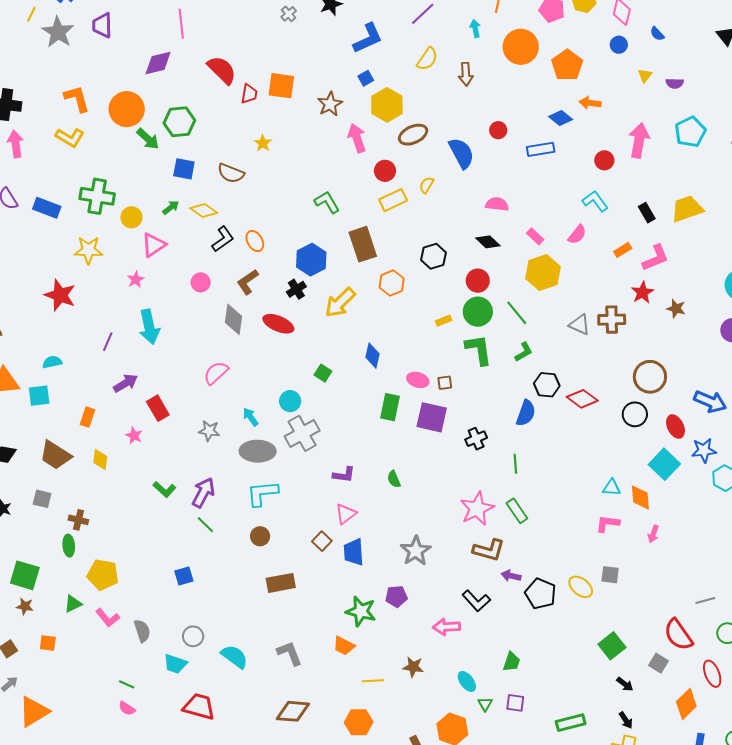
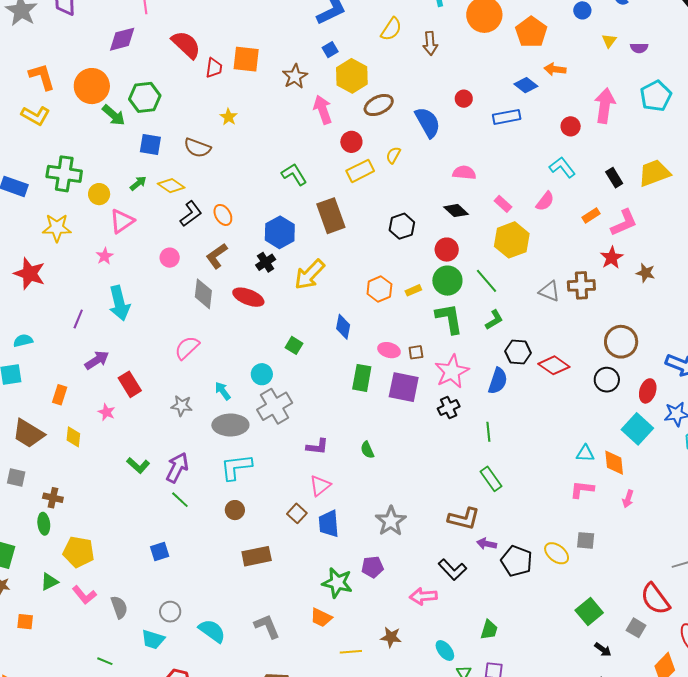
orange hexagon: (392, 283) -> (379, 289), moved
red ellipse: (676, 427) -> (648, 391), turned 45
pink star: (477, 509) -> (452, 372), moved

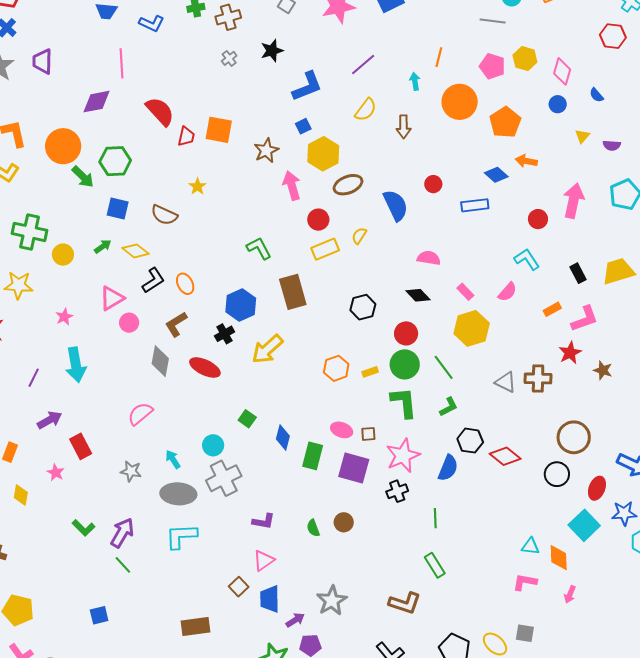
pink triangle: (122, 221) -> (112, 298), moved
blue diamond: (343, 327) -> (283, 438), moved
brown circle: (235, 510) -> (344, 522), moved
purple arrow: (487, 544) -> (295, 620), moved, turned 132

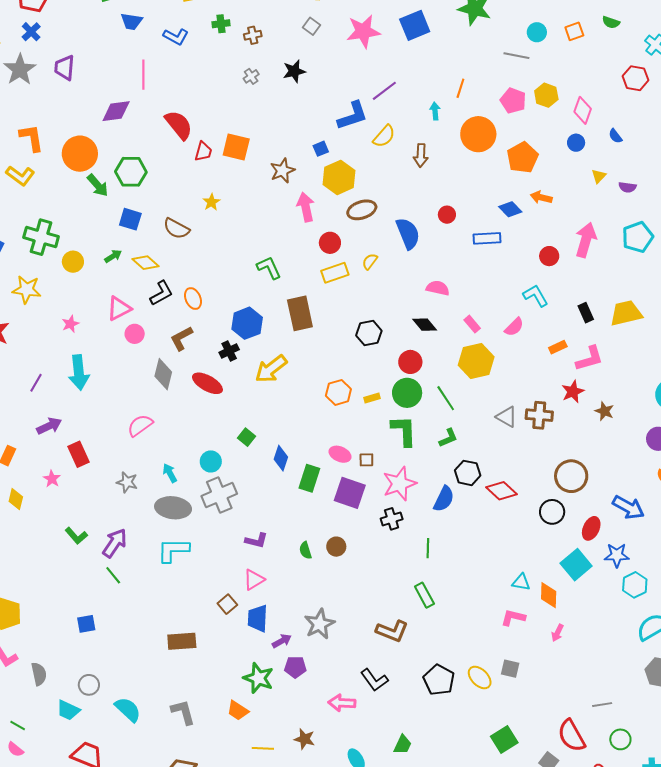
brown cross: (228, 17) -> (253, 35), size x0.7
blue L-shape: (307, 86) -> (353, 116), moved

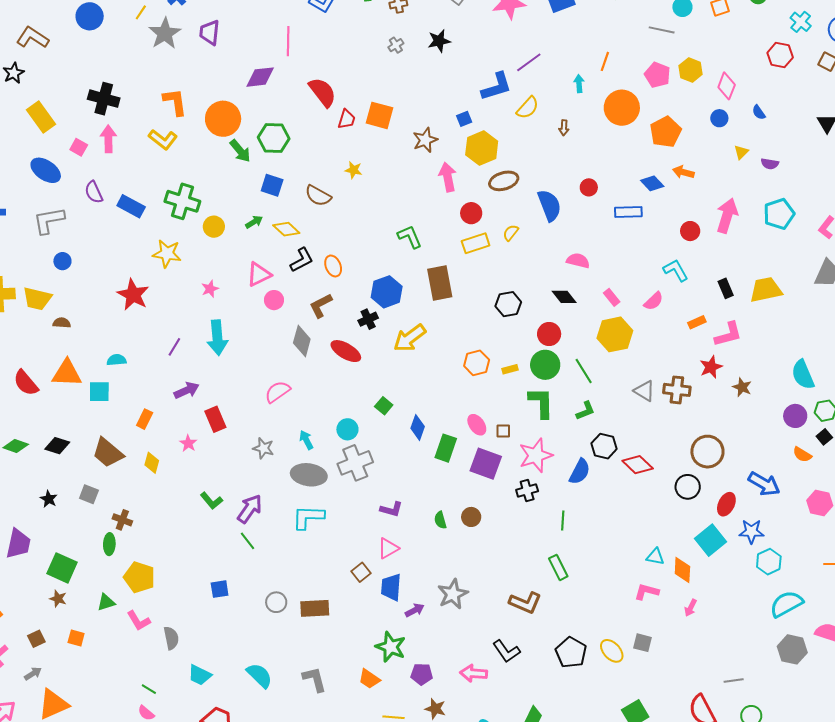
brown arrow: (421, 155) -> (564, 128), size x0.7
yellow star: (211, 202) -> (354, 170), turned -30
pink ellipse: (340, 454) -> (477, 425), turned 30
purple pentagon: (295, 667) -> (422, 674), moved
gray circle: (89, 685) -> (276, 602), moved

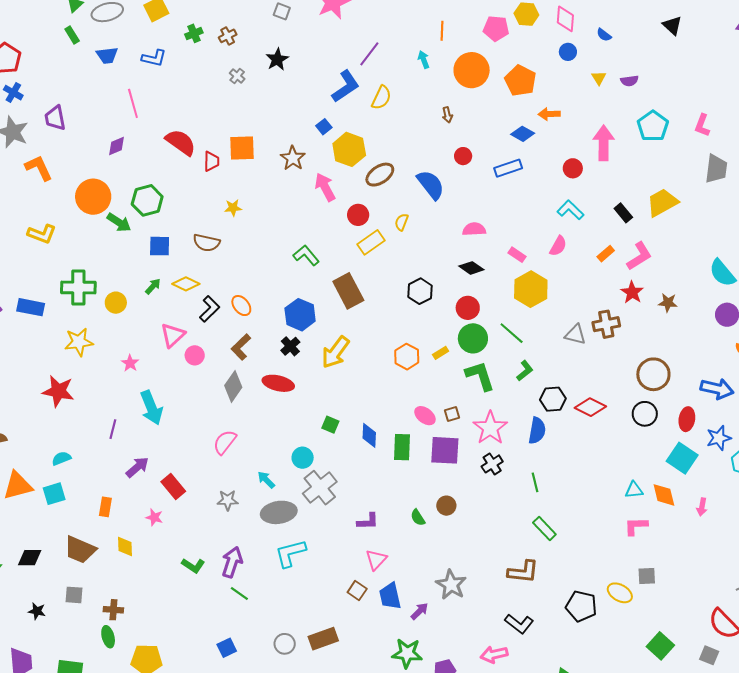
purple diamond: (260, 77) -> (117, 146), size x0.7
orange L-shape: (175, 102) -> (39, 168), moved
brown arrow: (564, 128) -> (447, 115), moved
gray diamond: (302, 341) -> (233, 386), turned 36
pink arrow: (691, 608) -> (702, 507), moved

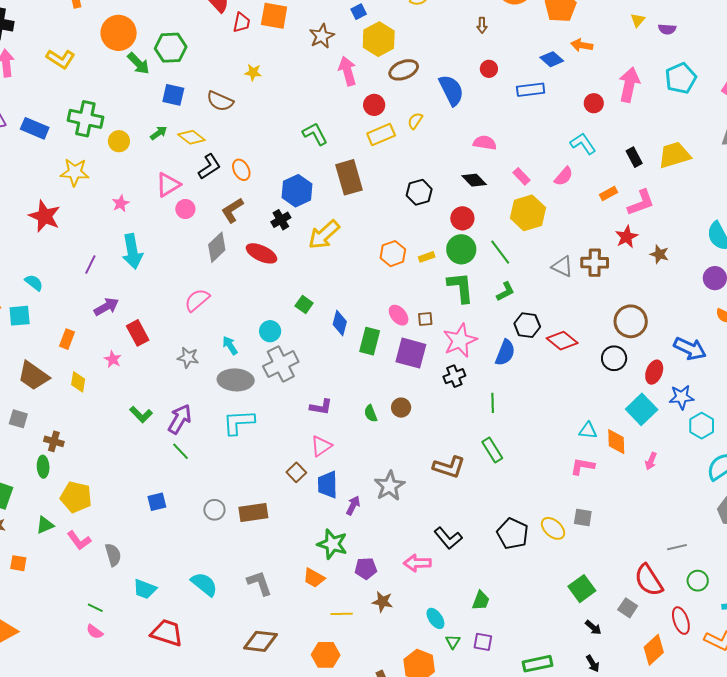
cyan semicircle: (61, 458) -> (34, 283), turned 48
brown L-shape: (523, 572) -> (449, 467), moved
purple arrow: (419, 611) -> (353, 505), turned -30

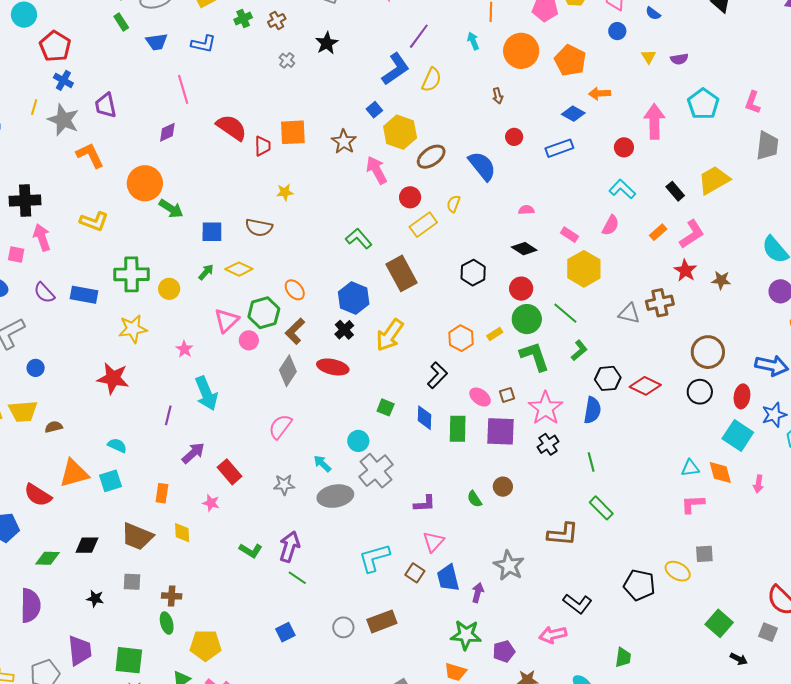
green hexagon: (171, 48) -> (264, 313), moved
pink semicircle: (485, 143) -> (526, 210), size x0.7
black L-shape: (209, 167) -> (437, 375), moved
cyan L-shape: (239, 422) -> (374, 558), moved

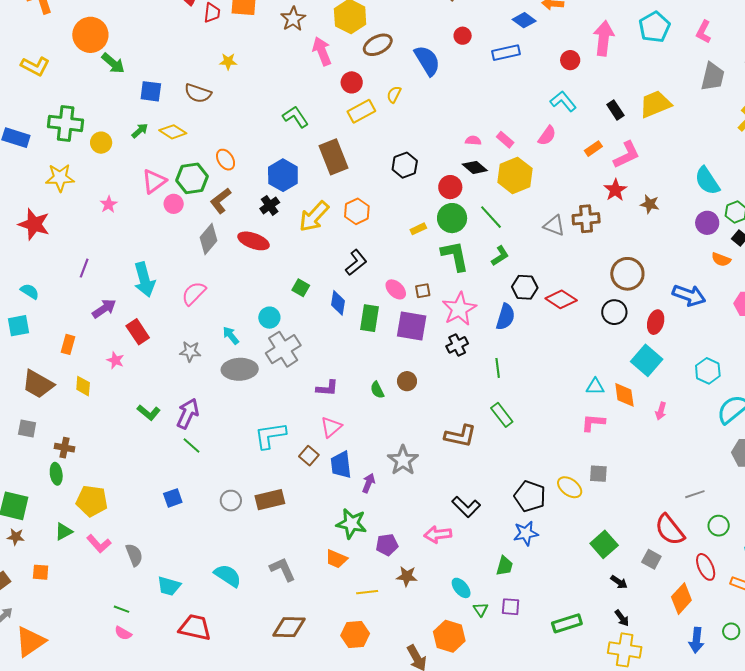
pink semicircle: (526, 210) -> (473, 140), moved
black diamond: (524, 249) -> (475, 167), moved
orange hexagon: (461, 338) -> (357, 211), moved
cyan arrow: (206, 393) -> (144, 280), moved
blue star: (774, 415) -> (526, 533), moved

